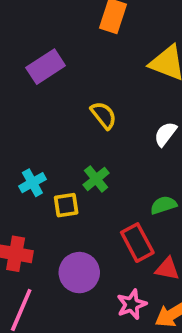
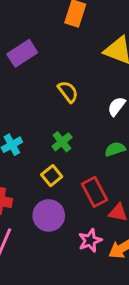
yellow square: (66, 205) -> (52, 176), moved, turned -30
green semicircle: (163, 205) -> (115, 149), moved

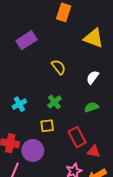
yellow square: (52, 176) -> (47, 126), turned 32
purple circle: (49, 215) -> (33, 150), moved

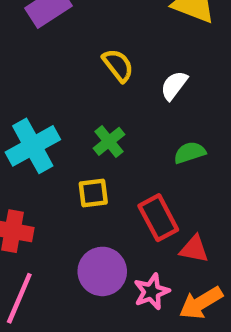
white semicircle: (93, 77) -> (174, 85), moved
cyan cross: (19, 104) -> (33, 146), size x1.6
purple circle: (33, 150) -> (102, 271), moved

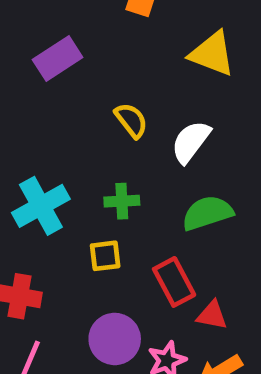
white semicircle: (174, 85) -> (191, 142), size x1.4
green cross: (109, 141) -> (122, 201), turned 36
green semicircle: (190, 153) -> (207, 213), size x1.5

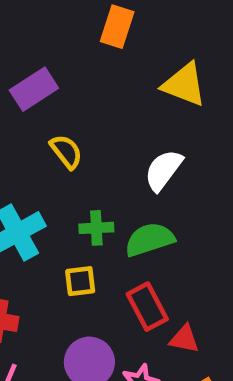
yellow semicircle: (131, 120) -> (66, 152), moved
green semicircle: (207, 213) -> (150, 239), moved

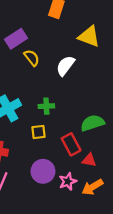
yellow semicircle: (66, 152) -> (32, 58), moved
white semicircle: (163, 170) -> (65, 66), moved
green semicircle: (150, 239) -> (92, 123), moved

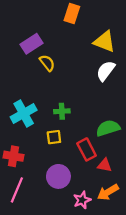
white semicircle: (65, 66) -> (106, 71), moved
pink star: (68, 181) -> (82, 200), moved

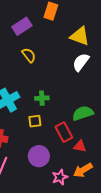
purple rectangle: (31, 44) -> (22, 26), moved

